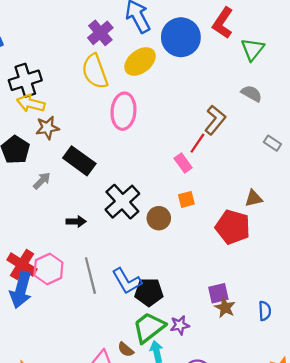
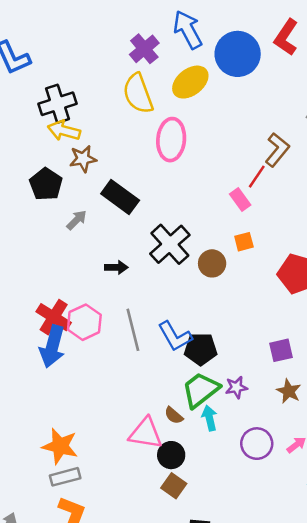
brown star: (225, 308) -> (289, 391), moved

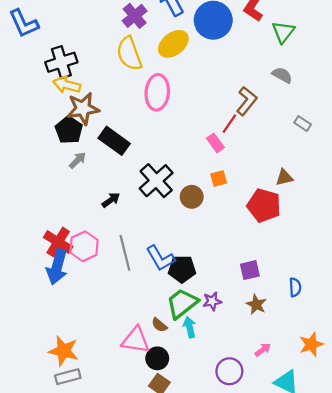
brown star: (83, 159) -> (83, 109), size x1.4
black pentagon: (46, 184) -> (69, 130), moved
black arrow: (116, 267) -> (111, 200), turned -36
purple circle: (257, 444) -> (229, 371), moved

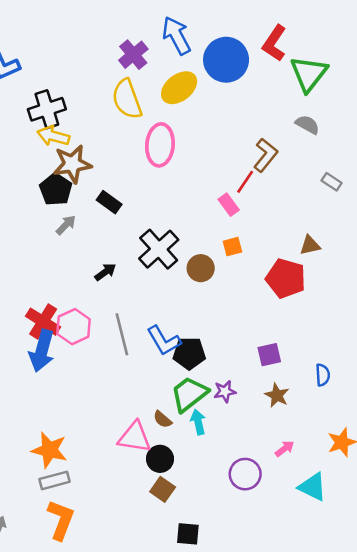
green triangle: (283, 32) -> (309, 74), size x1.4
black rectangle: (114, 141) -> (109, 202), size x0.7

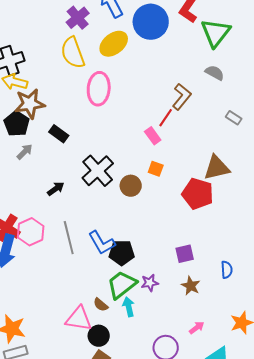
brown triangle: (310, 245) -> (217, 168), size x1.6
orange square: (232, 247) -> (156, 169), turned 35

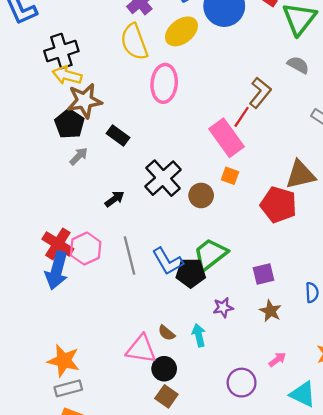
pink rectangle: (153, 136) -> (227, 138), size x1.8
green trapezoid: (122, 285) -> (210, 254), moved

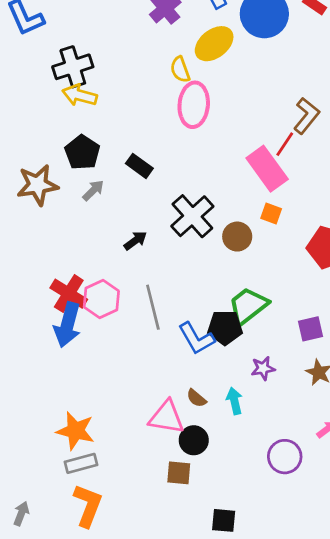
yellow semicircle: (134, 42) -> (180, 69), moved, size x0.6
brown star: (84, 101) -> (38, 185), moved
blue L-shape: (168, 261) -> (196, 338), moved
brown square: (166, 396) -> (179, 473), moved, turned -30

